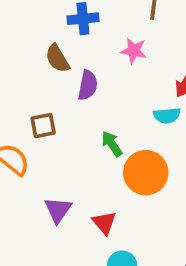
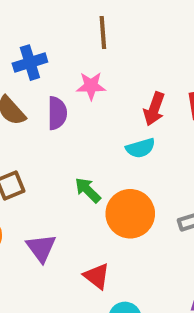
purple semicircle: (88, 85) -> (57, 113), moved
purple triangle: (58, 210) -> (41, 248), moved

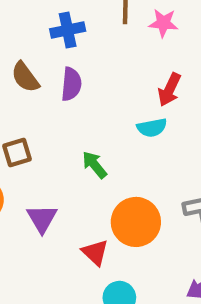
blue cross: (30, 63) -> (68, 30), moved
pink star: (91, 86) -> (163, 23), moved
orange circle: (130, 214) -> (136, 222), moved

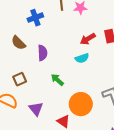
purple semicircle: (71, 84) -> (42, 53), moved
red arrow: (170, 90) -> (88, 39), turned 42

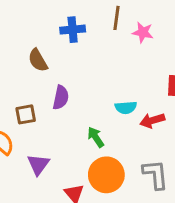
red arrow: (88, 39) -> (152, 120), moved
purple semicircle: (42, 53) -> (61, 97), moved
green arrow: (57, 80) -> (96, 137), moved

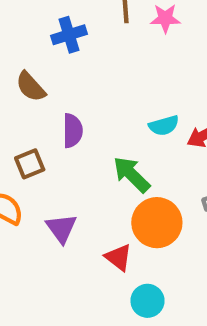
green arrow: (96, 137) -> (132, 174), size x1.4

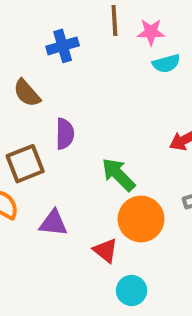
cyan semicircle: (164, 125) -> (166, 63), moved
brown square: (30, 164) -> (25, 164), size x1.4
purple triangle: (61, 228) -> (53, 223), turned -48

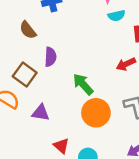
brown square: (25, 164) -> (25, 75), turned -35
red triangle: (105, 250) -> (61, 146), moved

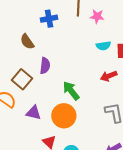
cyan semicircle: (117, 16) -> (103, 46), moved
orange circle: (96, 113) -> (64, 116), moved

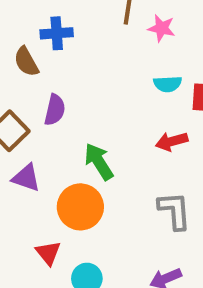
blue cross: (49, 19) -> (57, 33), moved
purple triangle: (34, 113) -> (26, 178), moved

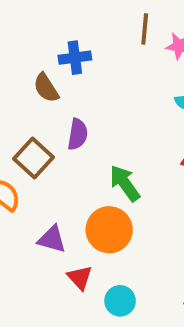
purple triangle: (26, 178) -> (52, 239), moved

